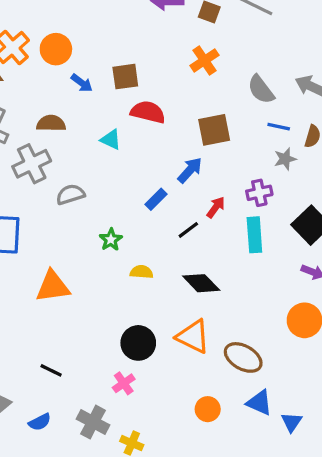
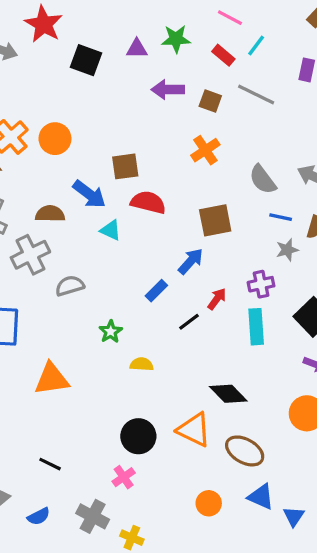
blue arrow: (82, 83) -> (89, 194), moved, size x1.5
black diamond: (201, 283) -> (228, 394), moved

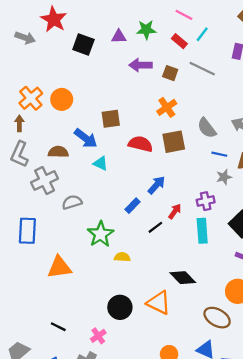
red semicircle: (148, 202) -> (141, 144), moved
brown square: (215, 220) -> (174, 142), moved
green star: (111, 332) -> (101, 234), size x1.6
brown ellipse: (245, 451) -> (217, 318), moved
pink cross: (124, 477) -> (98, 336), moved

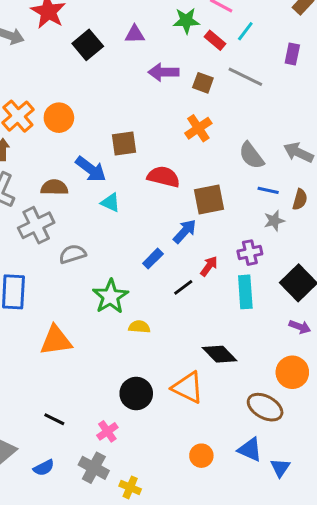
green star: (146, 30) -> (186, 21), moved
black square: (83, 45) -> (88, 45), turned 30
brown square: (174, 142) -> (209, 199), moved

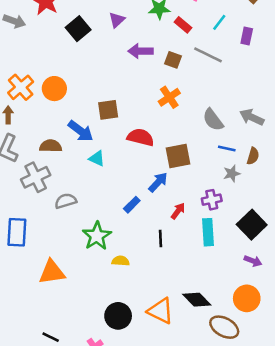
cyan line: (245, 31) -> (219, 22), moved
purple triangle: (135, 34) -> (117, 20), turned -42
black line: (183, 287) -> (161, 238), moved, turned -56
black diamond: (220, 354) -> (197, 300), moved

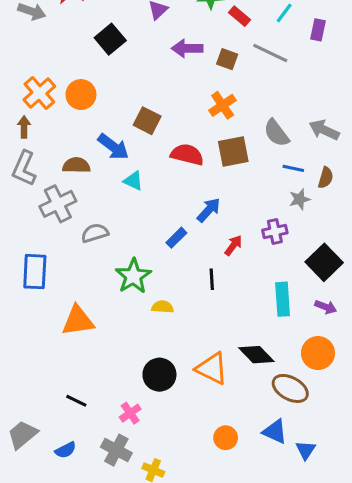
black square: (78, 29) -> (110, 39), moved
brown square: (108, 110) -> (147, 121), turned 35
brown square: (178, 156) -> (233, 151), moved
cyan rectangle: (208, 232) -> (283, 299), moved

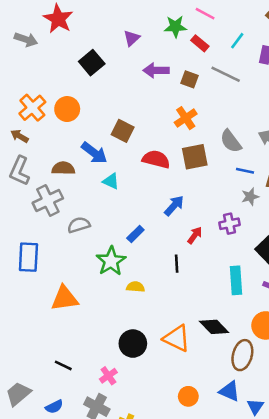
brown arrow: (24, 127) -> (19, 136), turned -60
blue rectangle: (176, 238) -> (135, 234), moved
brown ellipse: (290, 388) -> (242, 355), turned 76

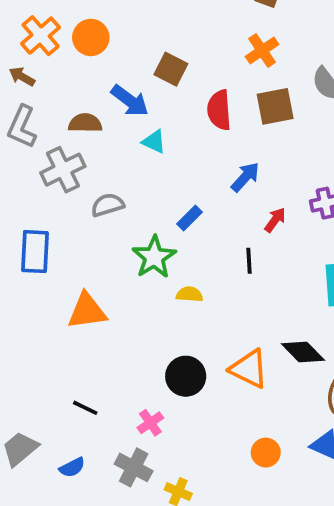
red semicircle: (156, 159) -> (219, 110), turned -108

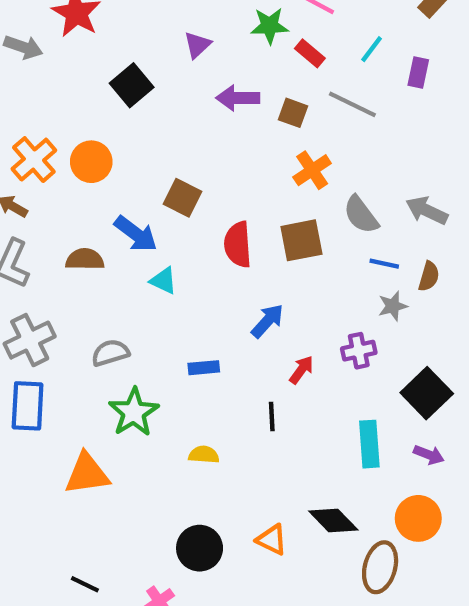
orange cross: (262, 50) -> (312, 170), moved
gray cross: (63, 170) -> (30, 340), moved
blue rectangle: (189, 218) -> (204, 368), turned 40
green star: (154, 257) -> (134, 412), moved
orange triangle: (249, 369) -> (272, 540), size x0.7

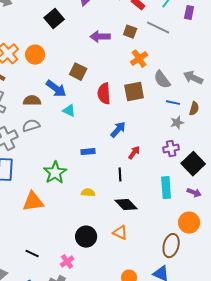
purple arrow: (238, 98) -> (100, 37), moved
purple cross: (359, 351) -> (171, 149), moved
gray semicircle: (110, 353) -> (31, 126), moved
black diamond: (333, 521) -> (126, 205), moved

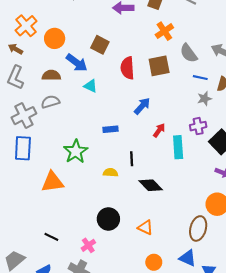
orange circle: (35, 55) -> (55, 38), moved
black line: (120, 175) -> (132, 159), moved
cyan rectangle: (166, 188) -> (178, 147), moved
orange triangle: (120, 233) -> (145, 227), moved

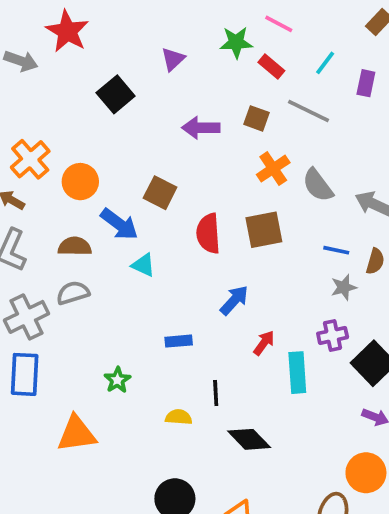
gray semicircle: (189, 53) -> (318, 185), moved
green star: (76, 151) -> (117, 380), size x0.6

